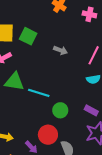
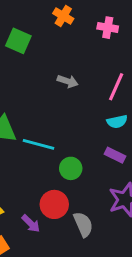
green square: (28, 36) -> (18, 41), moved
purple rectangle: (91, 110) -> (115, 155), moved

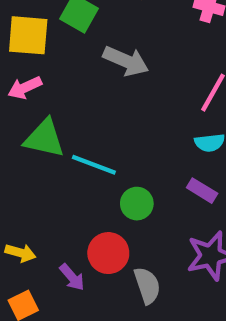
gray arrow: (68, 81) -> (126, 61), moved, size x1.5

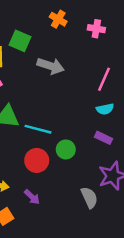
red circle: (108, 253) -> (37, 160), moved
gray semicircle: (147, 285) -> (89, 197), moved

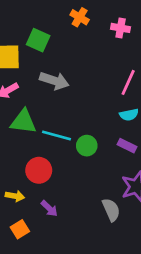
gray arrow: (51, 66) -> (54, 81), moved
green circle: (66, 149) -> (87, 146), moved
red circle: (37, 160) -> (39, 170), moved

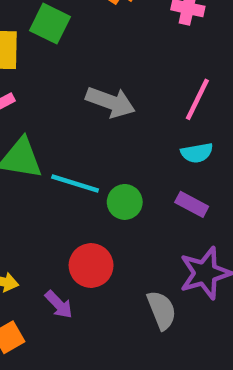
gray arrow: (54, 81) -> (110, 102), moved
red circle: (39, 170) -> (91, 265), moved

